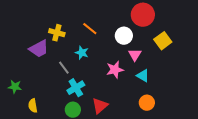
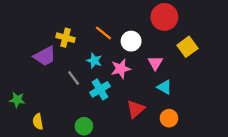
white circle: (124, 36) -> (131, 41), moved
pink star: (115, 70) -> (121, 69), moved
cyan cross: (76, 88) -> (100, 89), moved
red triangle: (100, 106) -> (136, 109), moved

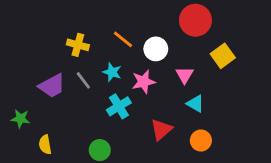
purple trapezoid: (45, 56) -> (52, 86), moved
gray line: (74, 78) -> (83, 80), moved

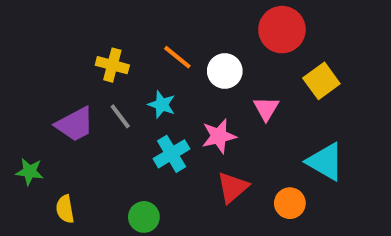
pink star: (143, 82) -> (219, 136), moved
cyan triangle: (195, 104) -> (325, 162), moved, size x1.5

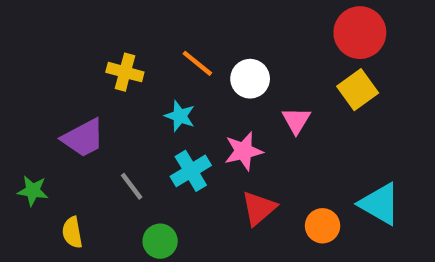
red circle: (282, 30) -> (360, 33), moved
gray line: (120, 116) -> (132, 186), moved
cyan triangle: (325, 162) -> (380, 204), moved

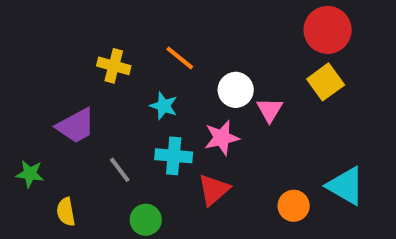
white circle: (250, 79) -> (236, 90), moved
cyan cross: (191, 171) -> (174, 156), turned 36
red triangle: (259, 208) -> (214, 190), moved

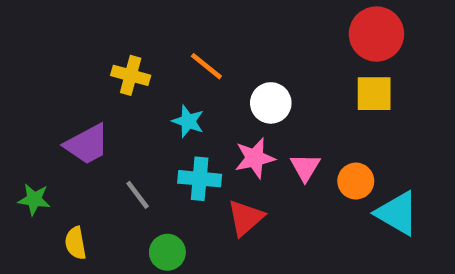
yellow square: (326, 82) -> (374, 94), turned 36
pink triangle: (270, 110) -> (305, 167), moved
orange circle: (294, 206) -> (356, 181), moved

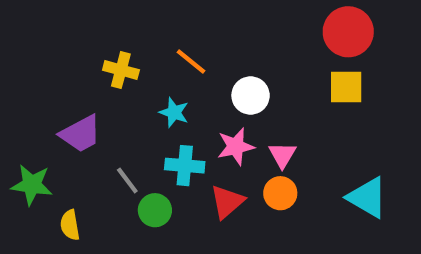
orange circle: (356, 181) -> (280, 193), moved
green star: (34, 199) -> (32, 185), size x1.4
green circle: (167, 252) -> (155, 210), moved

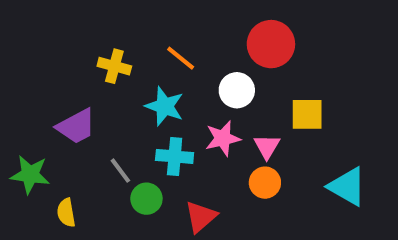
red circle: (348, 32) -> (271, 44), moved
yellow square: (346, 87) -> (307, 114), moved
cyan star: (174, 112) -> (165, 106), size x1.4
red triangle: (227, 202) -> (201, 217), moved

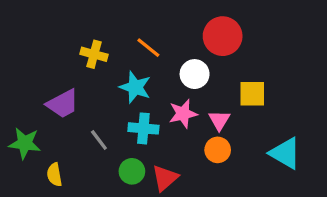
green circle: (146, 199) -> (132, 171), moved

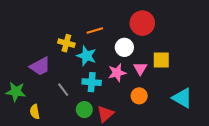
orange line: (148, 48) -> (95, 30), turned -56
yellow cross: (94, 54) -> (66, 43), moved
pink triangle: (219, 120) -> (140, 68), moved

